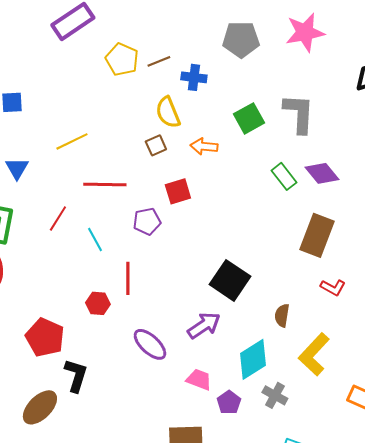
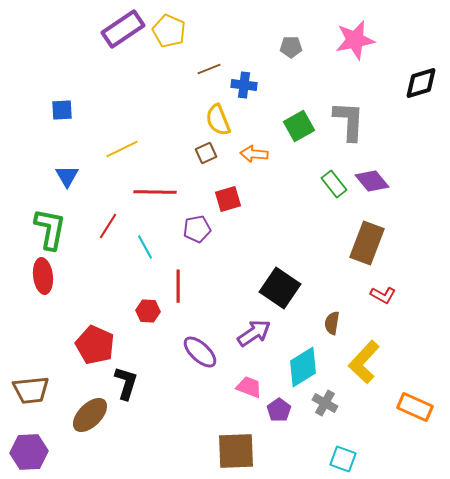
gray pentagon: (241, 39) -> (291, 47), size x0.6
yellow pentagon: (122, 59) -> (169, 31), moved

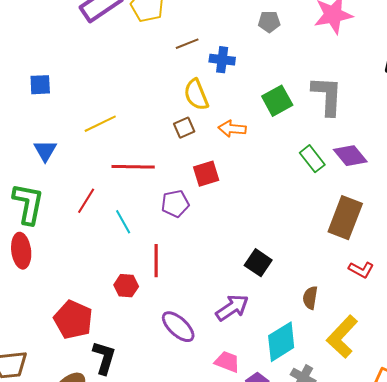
black square: (280, 288) -> (258, 263), size x0.7

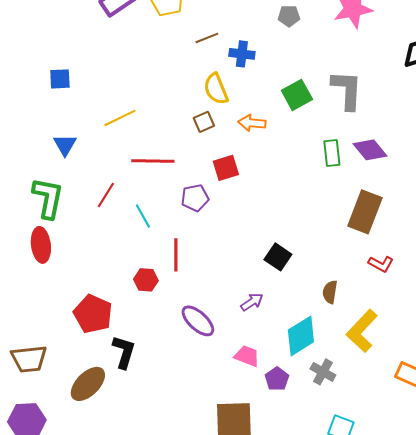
green rectangle: (312, 159) -> (332, 153), turned 32
purple arrow: (232, 308) -> (252, 302), size x0.7

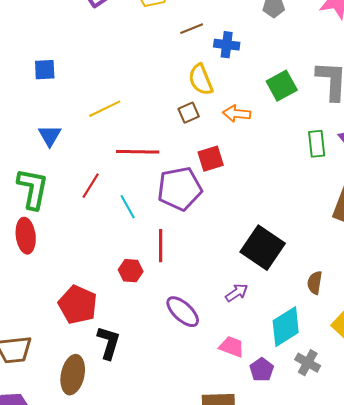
purple pentagon: (195, 198) -> (180, 189), size x1.6
black square: (278, 257) -> (263, 248), size x1.6
brown ellipse: (88, 384) -> (73, 375), turned -33

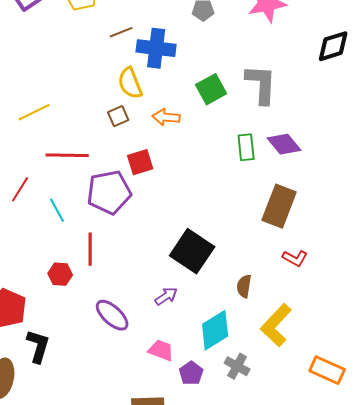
blue cross: (227, 45) -> (156, 48), size x1.5

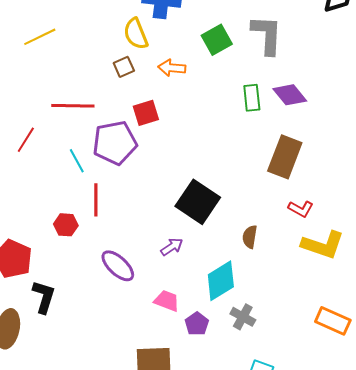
yellow line: (34, 112) -> (40, 37), moved
cyan line: (57, 210) -> (77, 161), moved
yellow L-shape: (276, 325) -> (323, 245), moved, turned -114

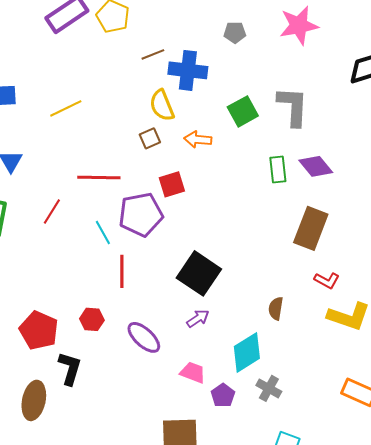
black square: (198, 202) -> (199, 273), moved
red hexagon: (66, 225) -> (92, 319), moved

